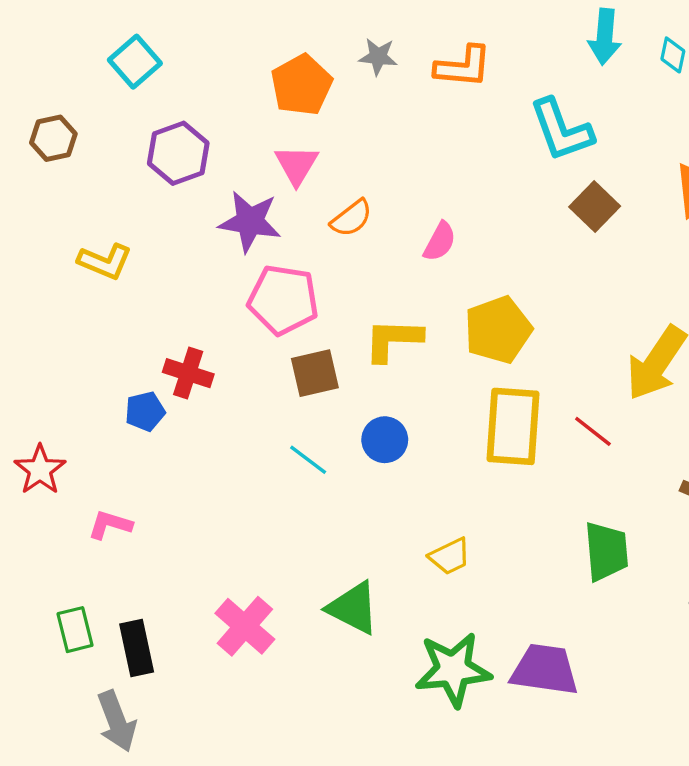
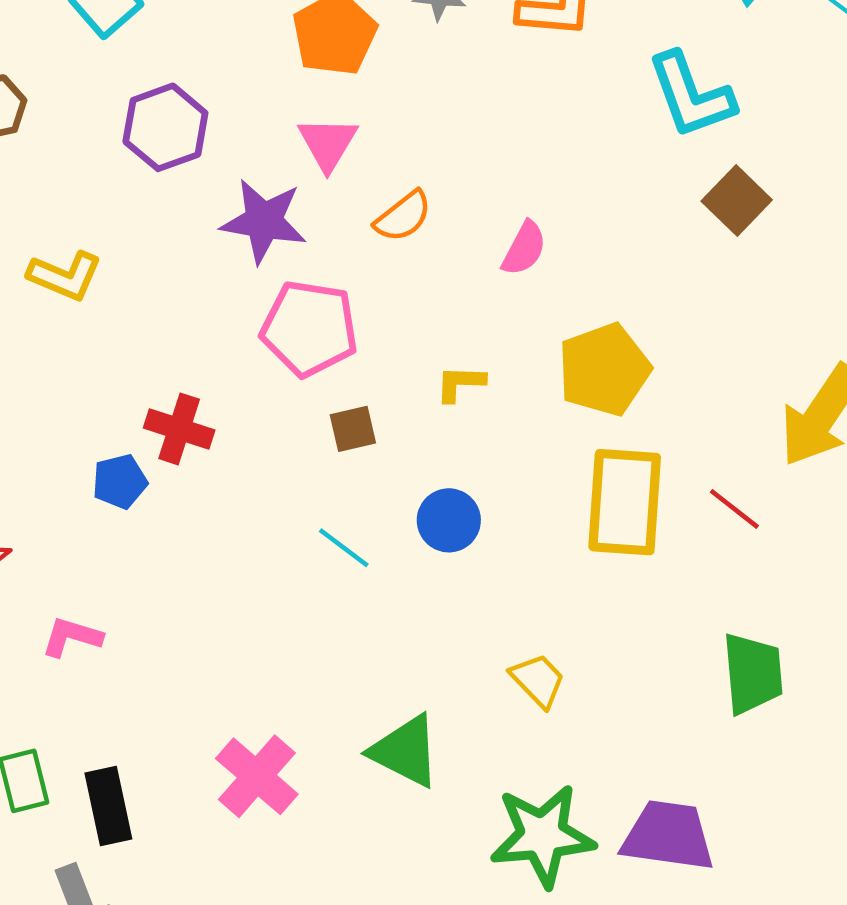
yellow L-shape: (393, 340) -> (460, 383), size x0.6
brown square: (315, 373) -> (353, 429), size x0.7
yellow trapezoid: (450, 556) -> (538, 680), turned -108

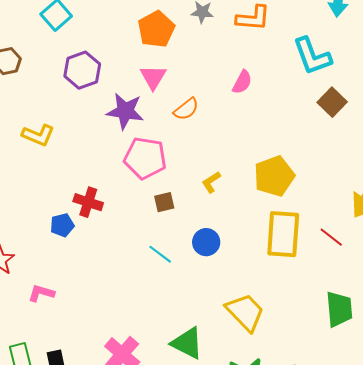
pink semicircle: (524, 248) -> (242, 82), moved
yellow L-shape: (460, 383) -> (211, 182), turned -35
yellow trapezoid: (538, 680) -> (245, 312), size x1.6

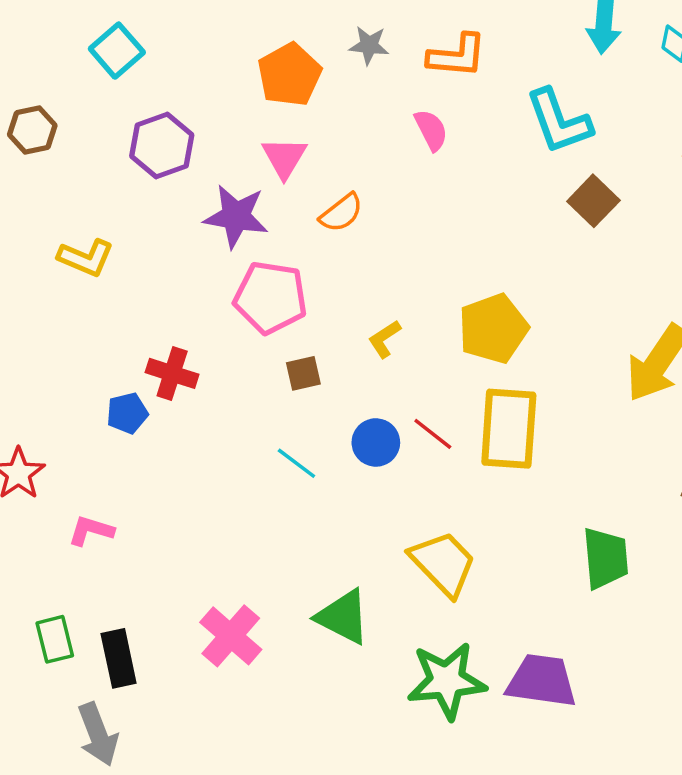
pink semicircle: (242, 82) -> (431, 130), moved, turned -55
red line: (331, 237) -> (433, 434), moved

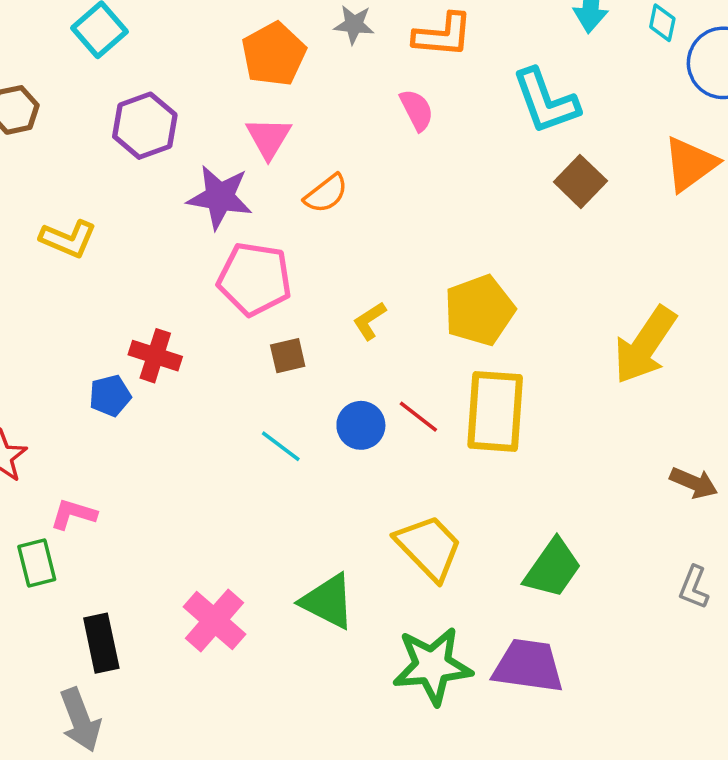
green trapezoid: (605, 558) -> (553, 568), moved, turned 40
green rectangle: (55, 639) -> (37, 563), moved

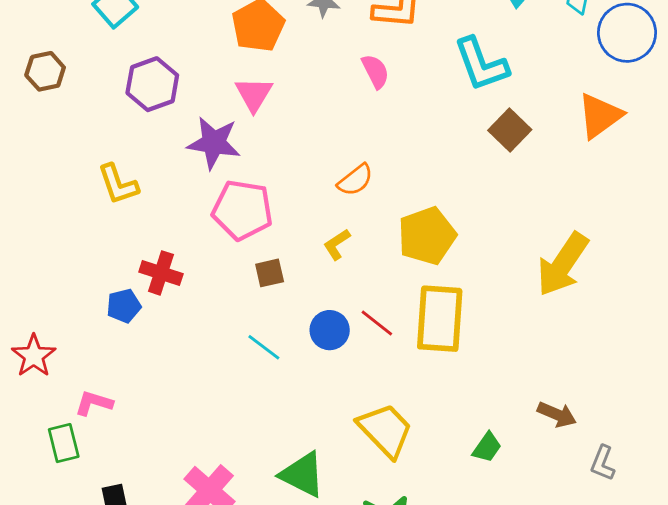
orange semicircle: (326, 194) -> (355, 180), moved
yellow L-shape: (68, 239) -> (118, 184), moved, turned 48
brown arrow: (694, 483) -> (557, 414), moved
green trapezoid: (553, 568) -> (487, 447), size x0.6

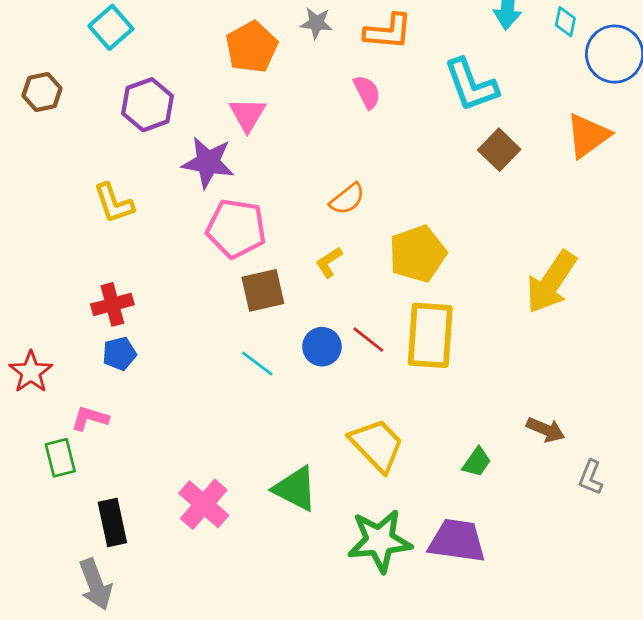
red cross: (161, 273) -> (112, 304), moved, turned -33
brown square: (270, 273) -> (263, 290), size x1.5
blue pentagon: (124, 306) -> (119, 354), moved

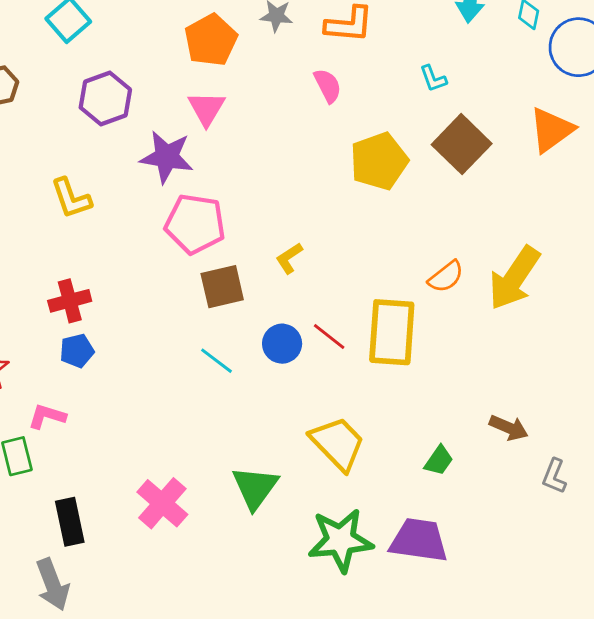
cyan L-shape: (471, 85) -> (433, 79), size x0.5
brown square: (499, 150) -> (462, 144), size x1.4
orange semicircle: (347, 199) -> (446, 277), moved
yellow pentagon: (418, 254) -> (379, 161), moved
green triangle: (295, 489) -> (255, 488), turned 39

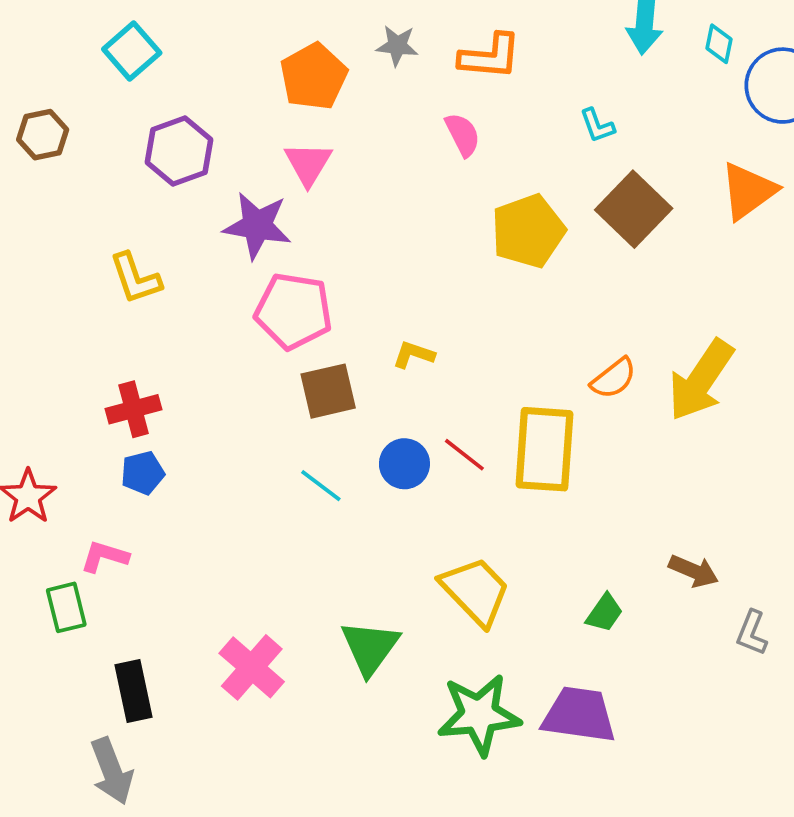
yellow L-shape: (289, 258) -> (414, 355), turned 52

